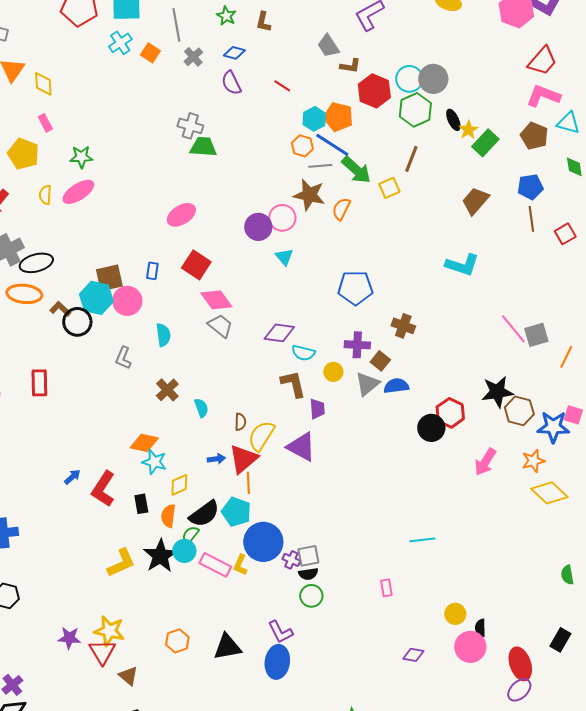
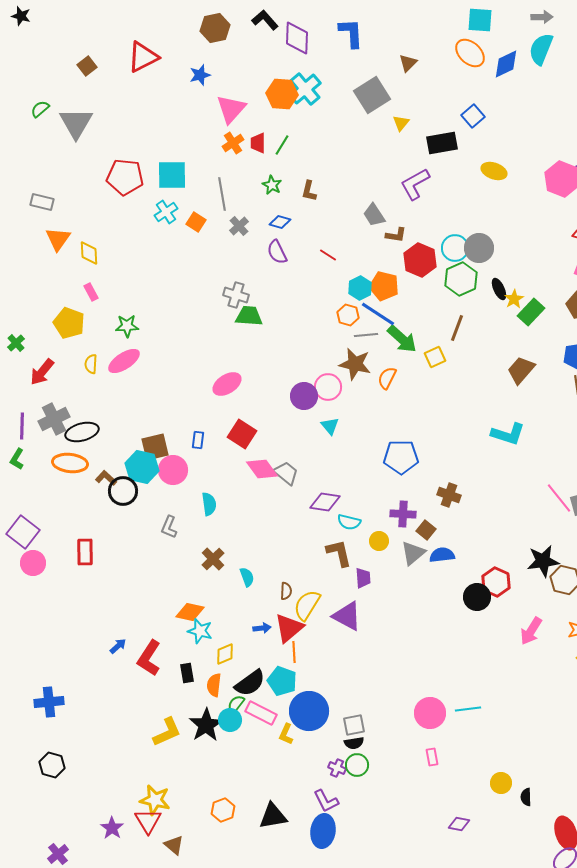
gray trapezoid: (220, 326) -> (286, 473), moved
purple cross: (291, 560) -> (337, 768), moved
pink rectangle: (215, 565) -> (261, 713), moved
purple star: (69, 638) -> (112, 828), moved, turned 30
pink circle: (470, 647) -> (430, 713), moved

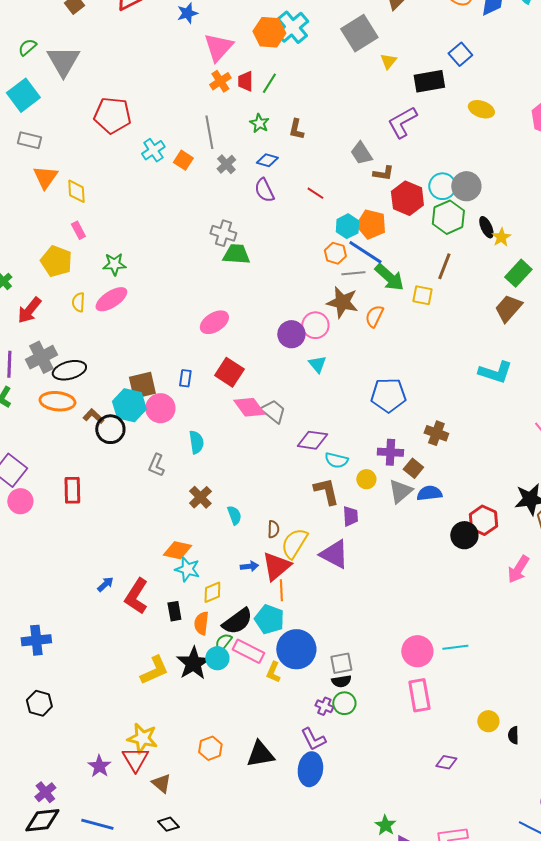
cyan square: (172, 175) -> (23, 95), moved, turned -36
green rectangle: (531, 312) -> (518, 273), moved
yellow square: (435, 357) -> (422, 295), turned 35
pink rectangle: (432, 757) -> (419, 695), size x1.8

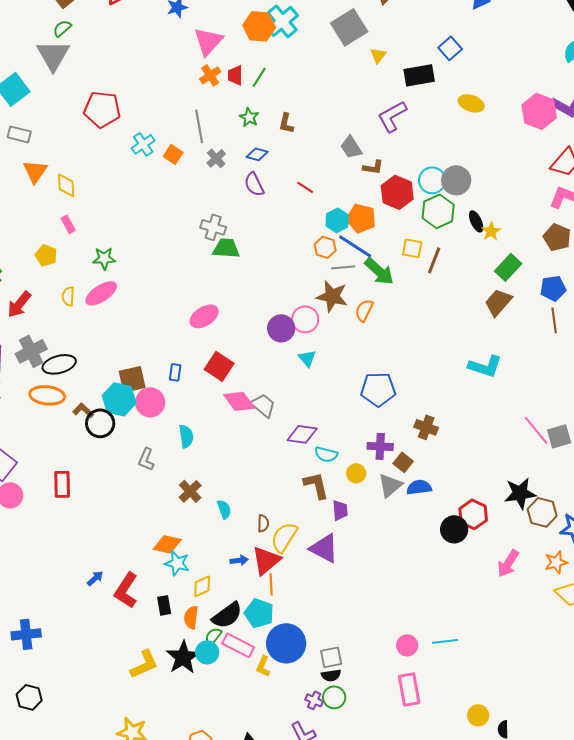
green semicircle: (27, 47) -> (62, 28), moved
yellow pentagon: (56, 261) -> (46, 255), size x0.7
yellow square: (422, 295) -> (412, 248), moved
pink circle: (417, 651) -> (407, 645), size x0.7

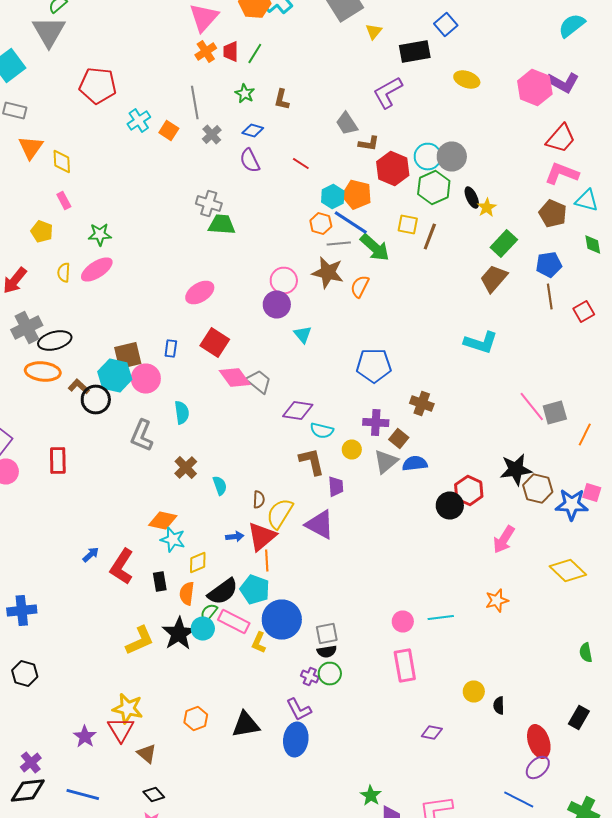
pink circle: (305, 319) -> (284, 280), moved
gray L-shape: (146, 459) -> (142, 436), size x1.4
orange star: (556, 562) -> (497, 600), moved

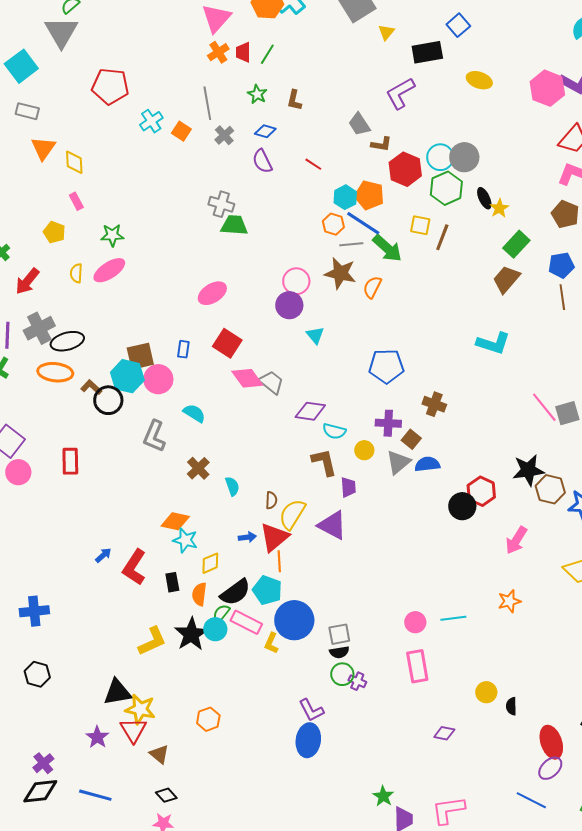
cyan semicircle: (182, 412) -> (194, 413), turned -50
purple cross: (310, 676) -> (357, 681), moved
black triangle: (246, 724) -> (117, 692), moved

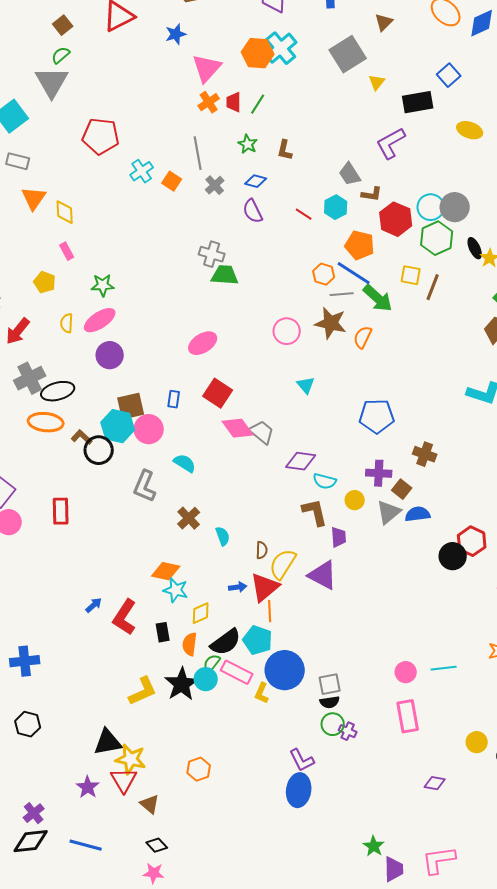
cyan hexagon: (345, 197) -> (336, 207), moved
purple circle: (289, 305) -> (110, 355), moved

